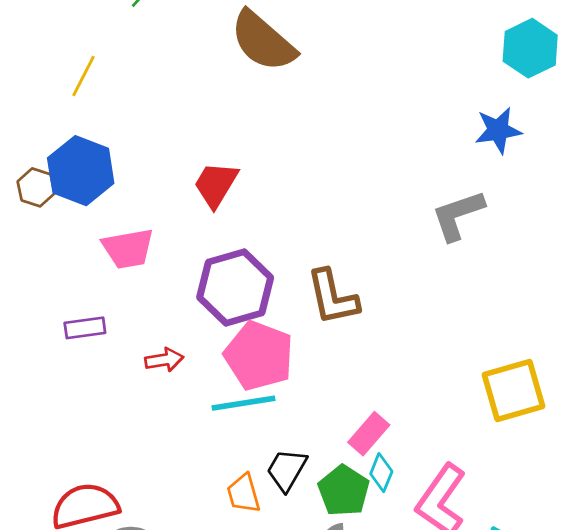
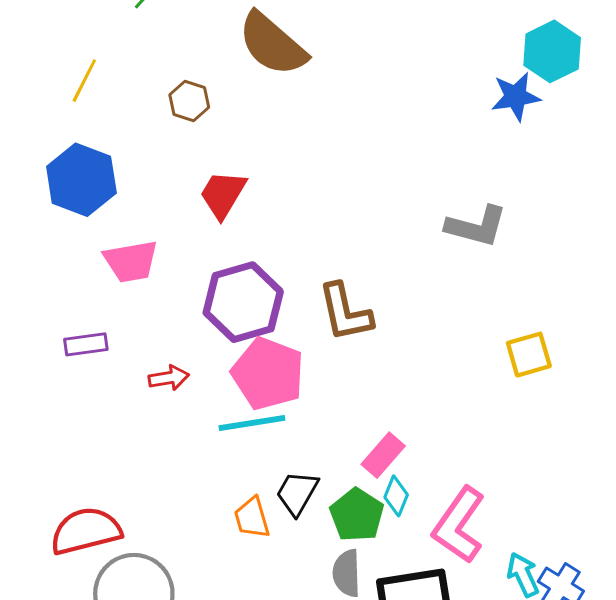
blue star: (498, 130) -> (516, 97), moved
brown hexagon: (36, 187) -> (189, 101), moved
gray L-shape: (458, 215) -> (476, 226), turned -146
yellow square: (513, 390) -> (529, 355), moved, size x0.7

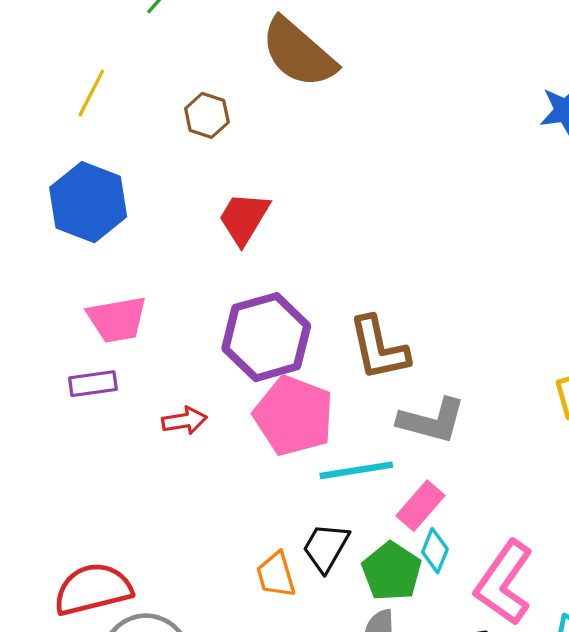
gray L-shape: (476, 226) -> (432, 421), moved
pink trapezoid: (131, 261) -> (117, 319), moved
cyan line: (252, 423) -> (356, 470), moved

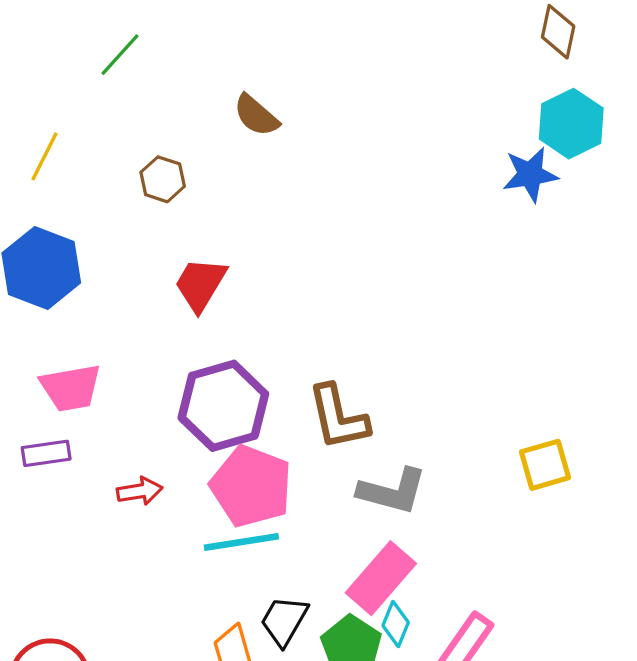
brown semicircle: (298, 53) -> (256, 115), size x0.6
cyan line: (356, 470) -> (241, 542), moved
pink rectangle: (421, 506) -> (381, 578), size x1.4

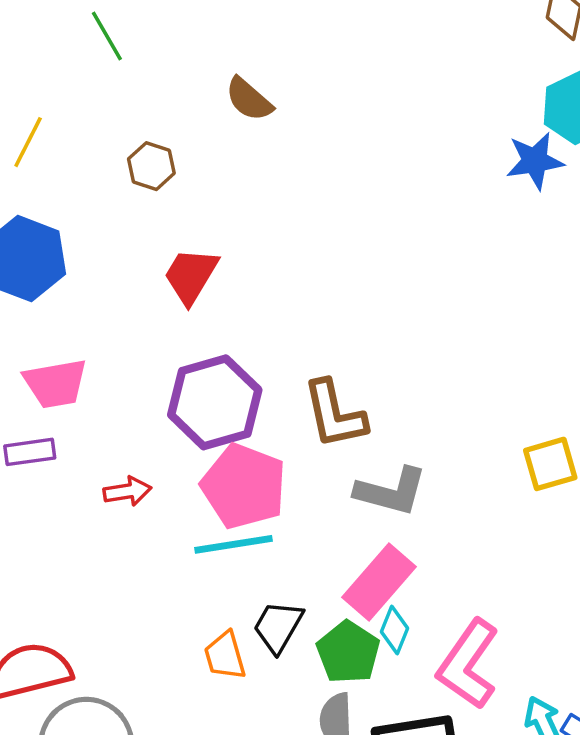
green line: (120, 55) -> (107, 36), turned -72

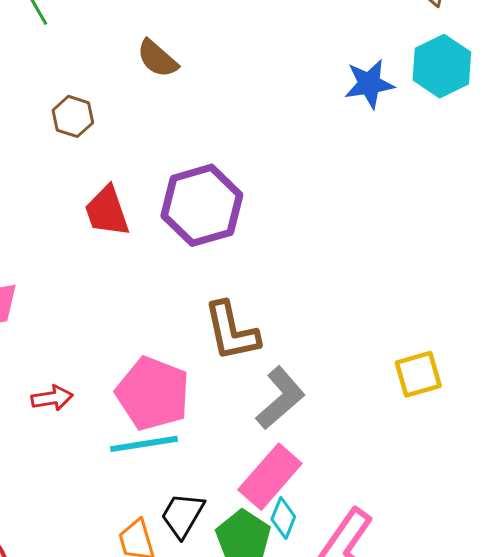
blue star: (535, 161) -> (369, 84), moved
red trapezoid: (191, 276) -> (107, 211), turned -50
purple hexagon: (215, 402) -> (202, 205), moved
gray L-shape: (391, 491) -> (280, 398), turned -56

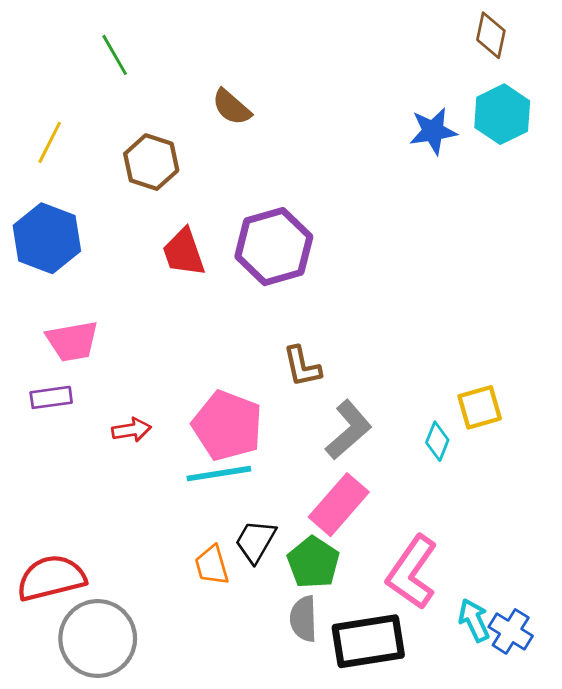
brown hexagon: (73, 116) -> (151, 162), size x1.4
brown L-shape: (231, 331) -> (302, 366), size x0.7
cyan diamond: (283, 518) -> (437, 441), moved

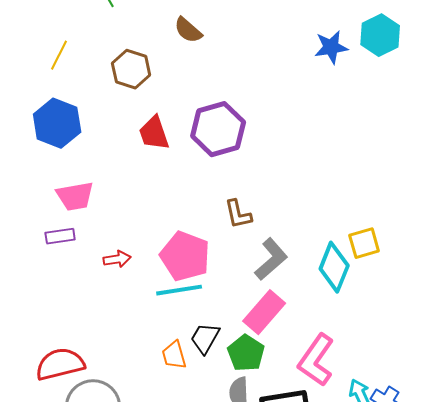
cyan diamond: (437, 441) -> (334, 267), size x1.8

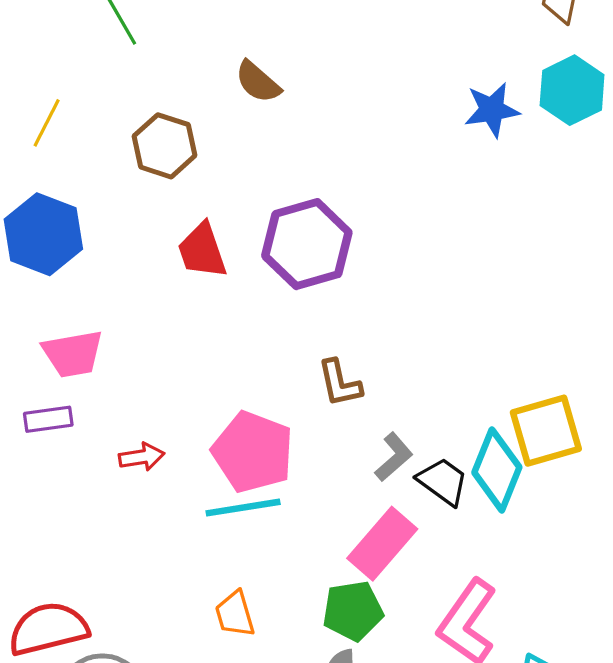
yellow square: (364, 243) -> (546, 431), size x1.4
gray L-shape: (271, 259) -> (394, 457), size x0.7
black trapezoid: (205, 338) -> (443, 481), moved, turned 96
green pentagon: (246, 353) -> (353, 611), turned 30

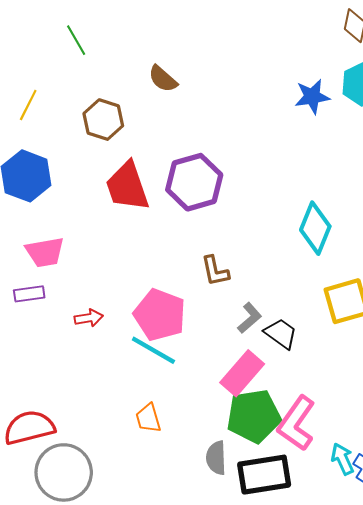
red trapezoid: (202, 251) -> (127, 186), size x1.4
cyan diamond: (497, 470) -> (315, 228), moved
cyan line: (243, 508) -> (153, 350), turned 39
green pentagon: (353, 611) -> (254, 416), moved, size x1.4

